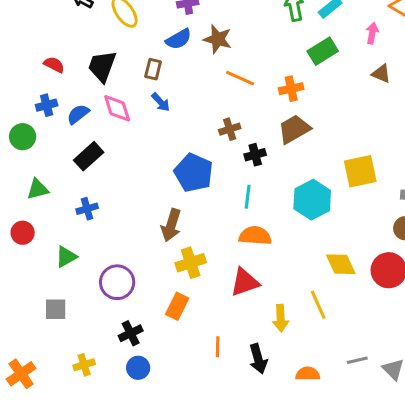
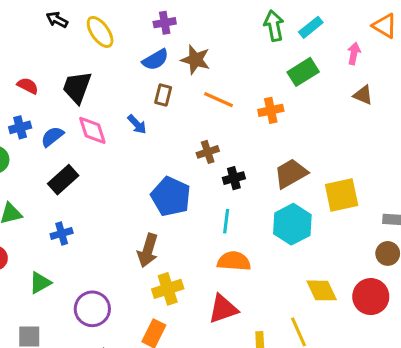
brown rectangle: (153, 69) -> (163, 95), moved
brown trapezoid: (294, 129) -> (291, 173), moved

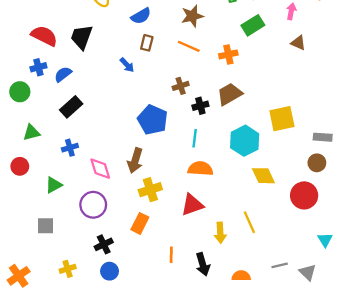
brown star: (195, 60) -> (192, 16), moved, turned -30
red semicircle: (28, 86) -> (44, 36), size x1.6
pink diamond: (92, 130) -> (100, 169), moved
brown trapezoid: (291, 173) -> (230, 94), moved
yellow diamond: (322, 290) -> (263, 176), moved

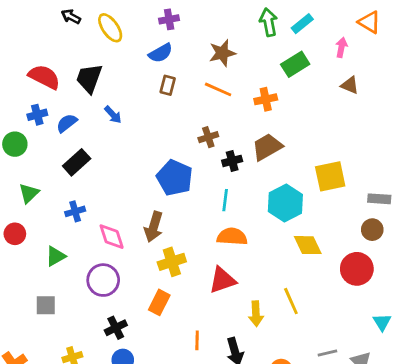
blue arrow: (127, 65) -> (113, 115), moved
green triangle: (31, 133) -> (29, 193), turned -30

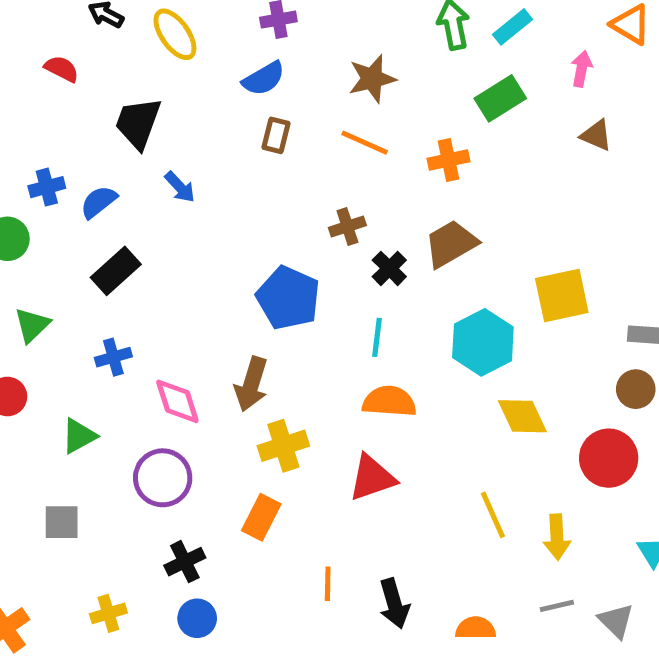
red semicircle: (44, 77) -> (62, 69), moved, size x0.6
black cross: (232, 161) -> (389, 268), turned -30
yellow arrow: (256, 314) -> (557, 537), moved

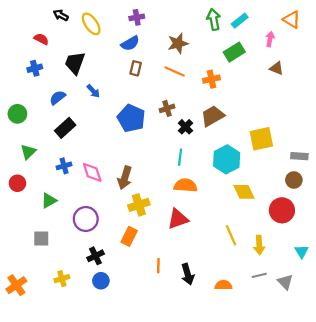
blue cross: (47, 187) -> (35, 68), moved
blue pentagon: (288, 298) -> (131, 118), moved
pink diamond: (177, 401) -> (92, 172), moved

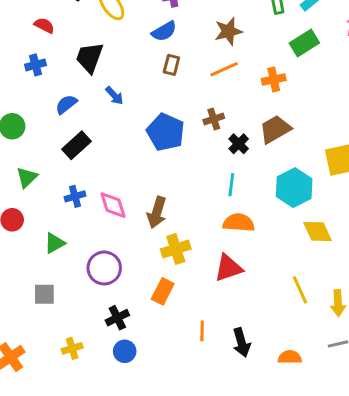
orange line: (175, 72) -> (224, 69), turned -48

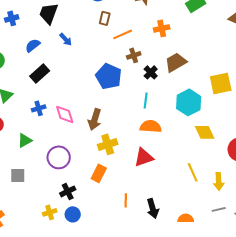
orange line: (224, 69) -> (123, 34), moved
orange cross: (274, 80) -> (162, 28), moved
blue pentagon: (166, 132) -> (109, 76), moved
yellow cross: (72, 348) -> (50, 212), moved

